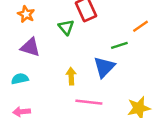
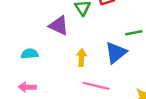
purple triangle: (30, 47) -> (59, 26), moved

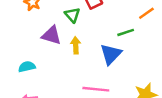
yellow arrow: (81, 58) -> (76, 45), moved

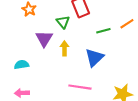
green line: (126, 32) -> (103, 31), moved
purple triangle: (51, 35) -> (44, 39), turned 42

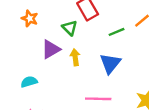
purple triangle: (44, 39) -> (51, 49), turned 36

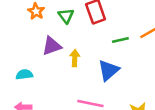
green triangle: (70, 28) -> (66, 16), moved

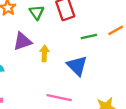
blue triangle: (109, 70) -> (77, 66), turned -35

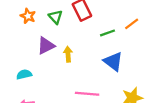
blue triangle: (77, 66) -> (113, 62), moved

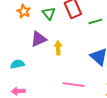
green line: (107, 33) -> (95, 21), moved

